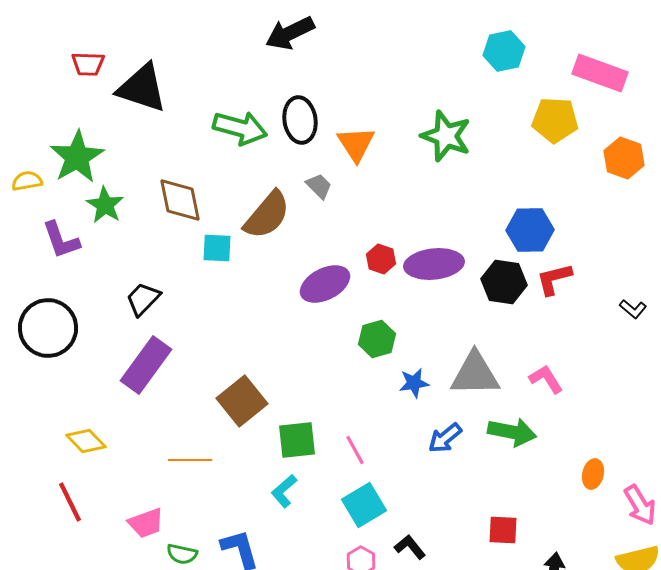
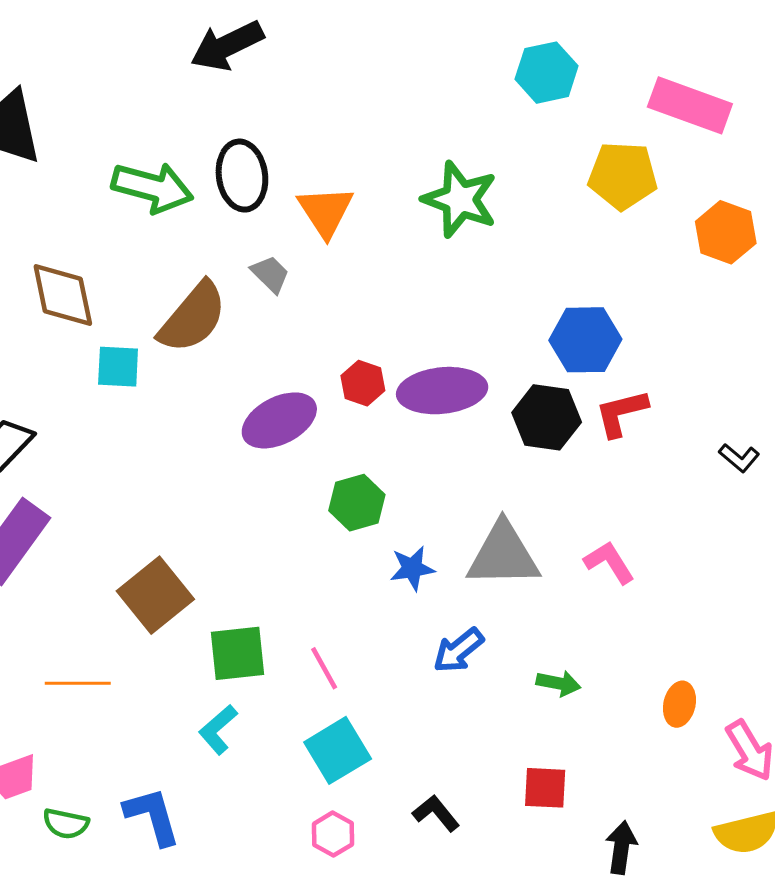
green arrow: (512, 432) -> (559, 683), moved, size x0.6
black L-shape: (410, 547) -> (436, 813), moved

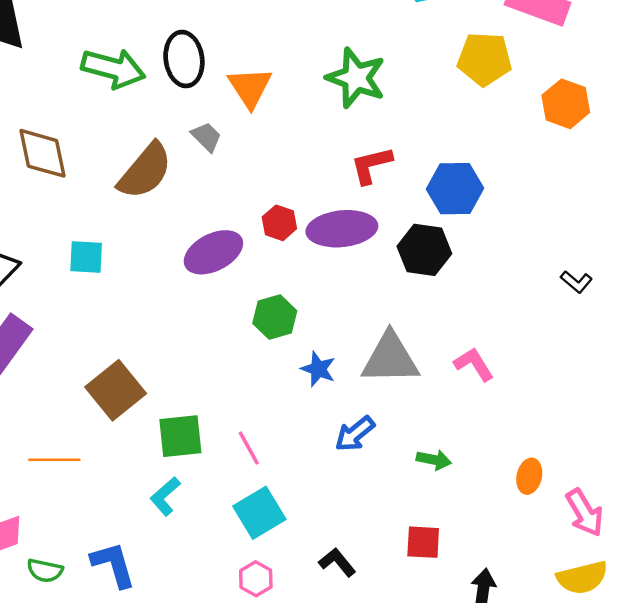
cyan square: (118, 367) -> (86, 257), moved
red L-shape: (621, 413) -> (371, 165), moved
blue star: (412, 568) -> (318, 369), turned 30

